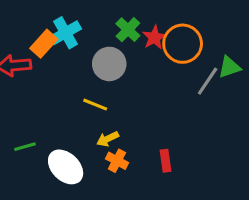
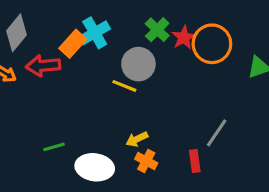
gray line: (208, 81) -> (217, 133), moved
yellow line: (95, 105) -> (124, 86), moved
white ellipse: (66, 167) -> (95, 167), turned -36

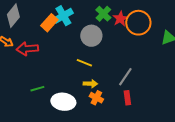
red arrow: (43, 66) -> (27, 49), moved
yellow line: (124, 86) -> (84, 63), moved
gray line: (217, 133) -> (125, 77), moved
yellow arrow: (137, 139) -> (90, 84), turned -152

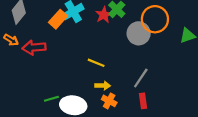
red star: (120, 19) -> (104, 15), moved
gray circle: (91, 36) -> (139, 33), moved
green line: (37, 89) -> (51, 99), moved

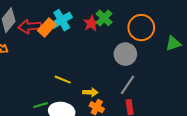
gray circle: (139, 33) -> (125, 54), moved
red arrow: (34, 48) -> (30, 26), moved
yellow line: (96, 63) -> (63, 80), moved

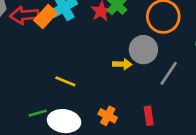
gray line: (127, 85) -> (169, 73), moved
yellow arrow: (90, 92) -> (122, 64), moved

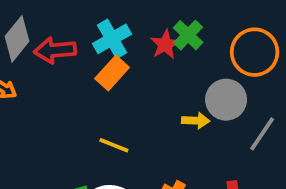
orange rectangle: (45, 17) -> (112, 73), moved

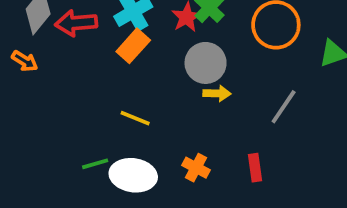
gray circle: (226, 100) -> (206, 63), moved

